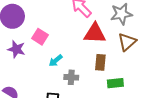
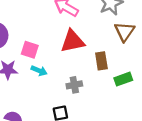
red triangle: (95, 33) -> (73, 41), moved
cyan arrow: (56, 61) -> (39, 71), moved, turned -104

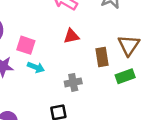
brown triangle: (125, 32) -> (129, 45), moved
red triangle: (73, 41) -> (71, 36), size x0.6

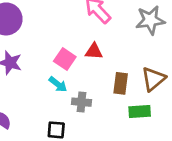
pink square: (26, 45) -> (65, 59), moved
cyan arrow: (36, 67) -> (58, 84), moved

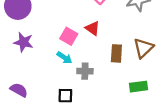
red triangle: (94, 51) -> (93, 28), turned 35
green rectangle: (140, 111) -> (139, 87), moved

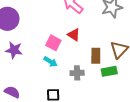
gray cross: (85, 71) -> (77, 73), moved
green rectangle: (139, 87) -> (109, 71), moved

